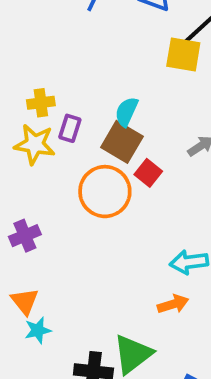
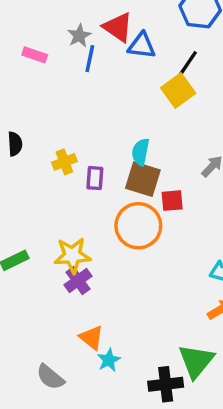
yellow square: (183, 54) -> (178, 90), turned -32
yellow star: (35, 144) -> (72, 255), moved
red square: (148, 173) -> (172, 201), turned -30

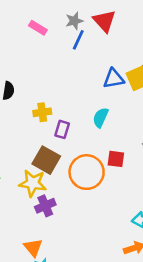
blue triangle: (142, 46) -> (114, 79), moved, turned -30
brown square: (143, 179) -> (46, 160), moved
purple cross: (78, 281) -> (45, 206), moved

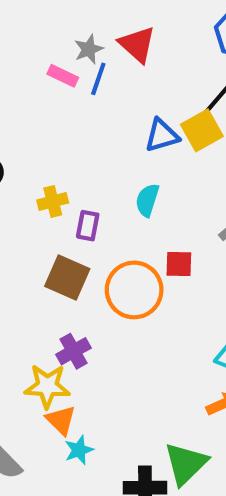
pink rectangle: (38, 28) -> (63, 76), moved
yellow star: (33, 183) -> (47, 386), moved

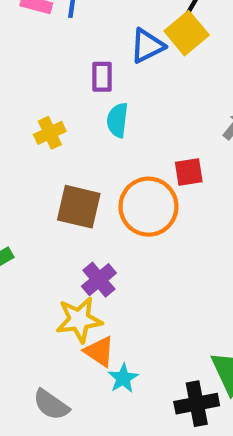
cyan semicircle: (147, 200) -> (117, 120), moved
purple rectangle: (88, 226) -> (102, 77), moved

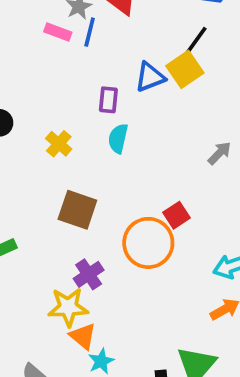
yellow cross: (50, 133) -> (59, 144), turned -30
red square: (189, 172) -> (177, 215), moved, turned -30
orange circle: (148, 207) -> (148, 243), moved

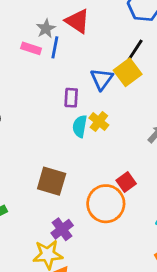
blue triangle: (150, 77) -> (102, 79), turned -30
yellow cross: (59, 144) -> (99, 122), moved

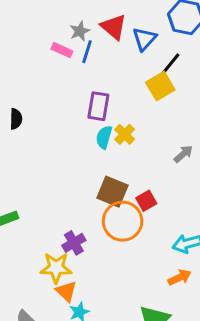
blue triangle: (102, 79) -> (144, 39), moved
purple rectangle: (71, 98) -> (98, 106), size x1.4
brown square: (52, 181) -> (112, 192), moved

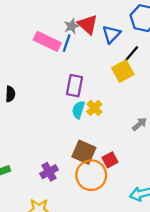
gray star: (80, 31) -> (72, 26), moved
pink rectangle: (62, 50) -> (47, 41), size x1.6
purple cross: (74, 243) -> (49, 172), moved

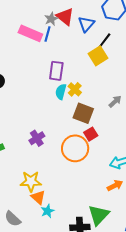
brown square: (84, 152) -> (83, 113), moved
purple cross: (49, 172) -> (37, 138), moved

